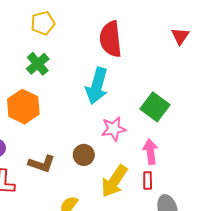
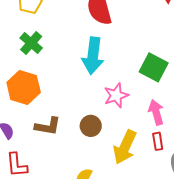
brown L-shape: (42, 164) -> (48, 126), moved

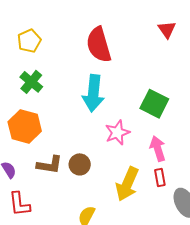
brown circle: (91, 126) -> (80, 164), moved

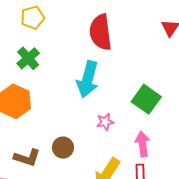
pink star: (117, 133) -> (105, 122), size x0.7
brown L-shape: (50, 165) -> (27, 158), moved

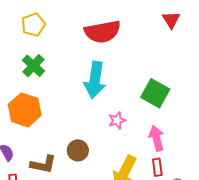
red semicircle: (101, 32) -> (103, 32), turned -87

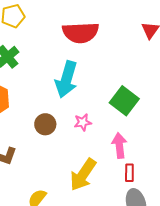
brown circle: (78, 150) -> (45, 124), moved
red rectangle: (157, 167) -> (129, 173), moved

